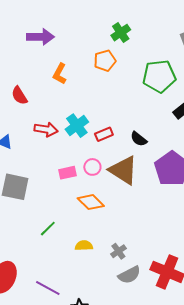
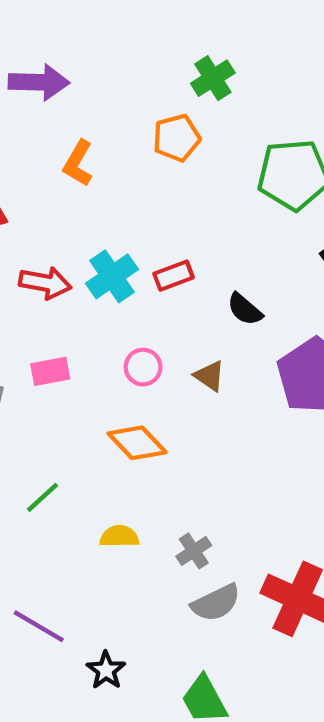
red rectangle: (104, 134) -> (174, 276), moved
brown triangle: (123, 170) -> (210, 376), size x0.5
pink rectangle: (67, 173) -> (50, 371), moved

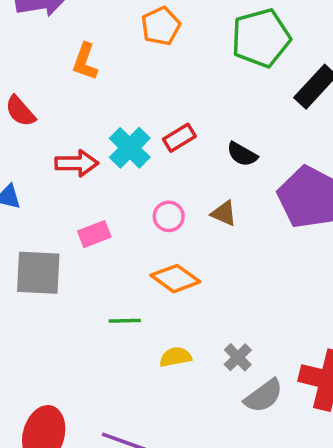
green line: (42, 497) -> (125, 321), moved, turned 52

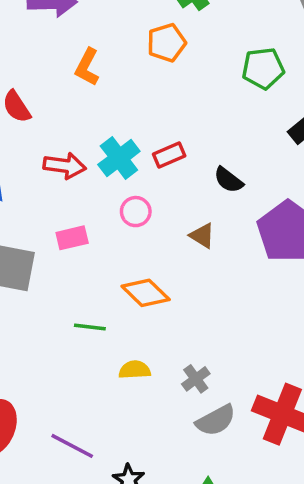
green pentagon: (261, 38) -> (263, 68), size x0.7
pink circle: (169, 216) -> (136, 212), moved

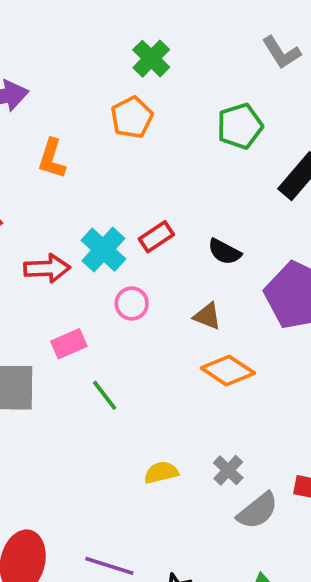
orange diamond: (146, 293) -> (228, 371), moved
green line: (90, 327) -> (105, 395), moved, turned 56

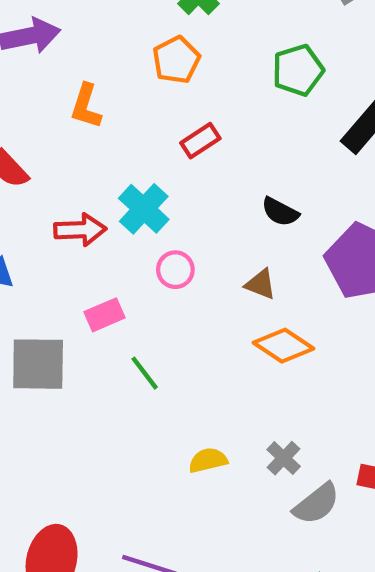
red rectangle: (156, 237) -> (200, 141), moved

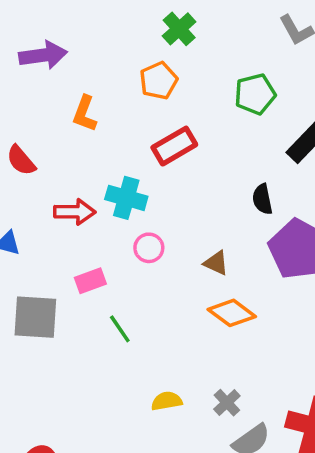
red rectangle: (200, 141) -> (174, 146), size x1.4
cyan cross: (144, 209) -> (126, 198), turned -30
black semicircle: (280, 212) -> (262, 199), moved, turned 48

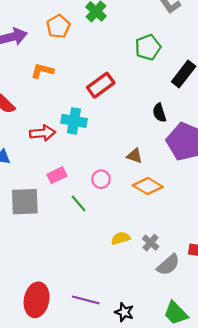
orange pentagon: (159, 81) -> (58, 26), moved
orange L-shape: (85, 114) -> (42, 71), turned 90
pink circle: (149, 248) -> (101, 179), moved
yellow semicircle: (167, 401) -> (121, 238), moved

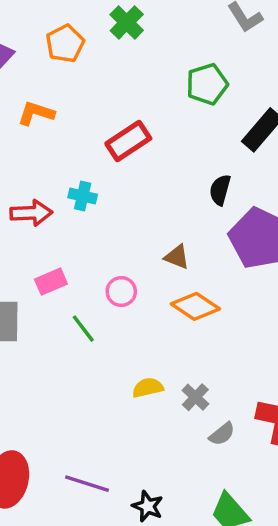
black semicircle: (159, 113) -> (220, 190), turned 30
cyan cross: (74, 121) -> (83, 196), size x0.7
gray semicircle: (168, 265) -> (222, 434), size x0.7

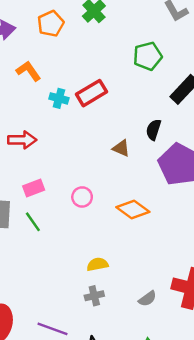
orange L-shape: (36, 113) -> (28, 71), turned 35
cyan cross: (83, 196) -> (59, 98), moved
brown triangle: (177, 257) -> (121, 148), moved
green line: (83, 329) -> (33, 222), moved
gray cross: (195, 397) -> (94, 296), moved, turned 30

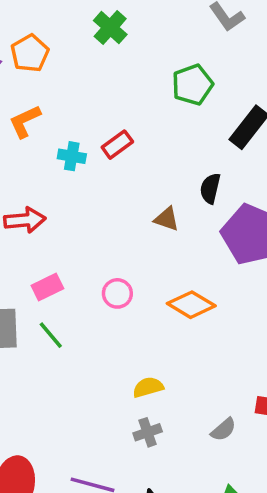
orange pentagon: (51, 24) -> (30, 53), moved
orange L-shape: (28, 71) -> (25, 121), turned -75
red rectangle: (91, 93) -> (117, 145), size x0.7

